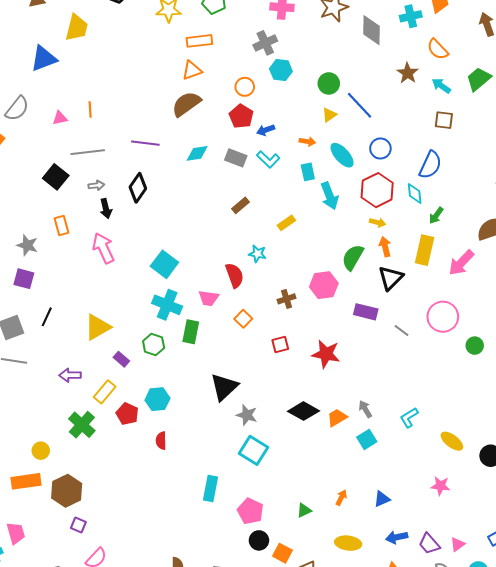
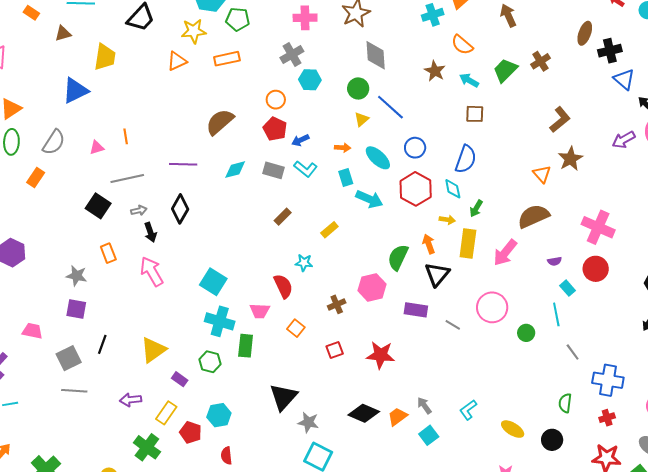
gray diamond: (371, 30) -> (376, 55), moved
orange triangle: (192, 70) -> (177, 61), moved
cyan arrow: (330, 196) -> (369, 199), turned -40
yellow arrow: (378, 222) -> (447, 220), moved

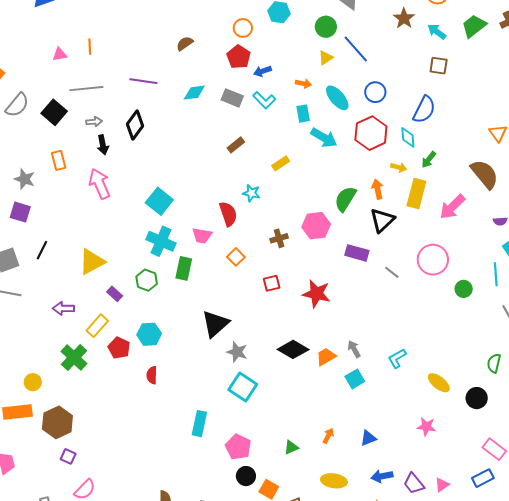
brown semicircle: (220, 122) -> (185, 43), size x0.6
gray semicircle: (54, 142) -> (17, 105), moved
brown semicircle: (533, 216) -> (485, 174), turned 68

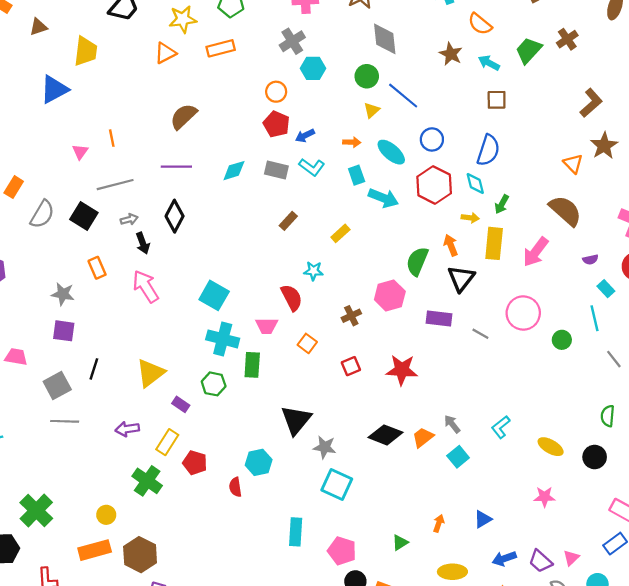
brown semicircle: (185, 43) -> (184, 116), moved, size x1.5
pink triangle: (60, 54) -> (80, 152), turned -35
cyan hexagon: (149, 334) -> (259, 462), moved

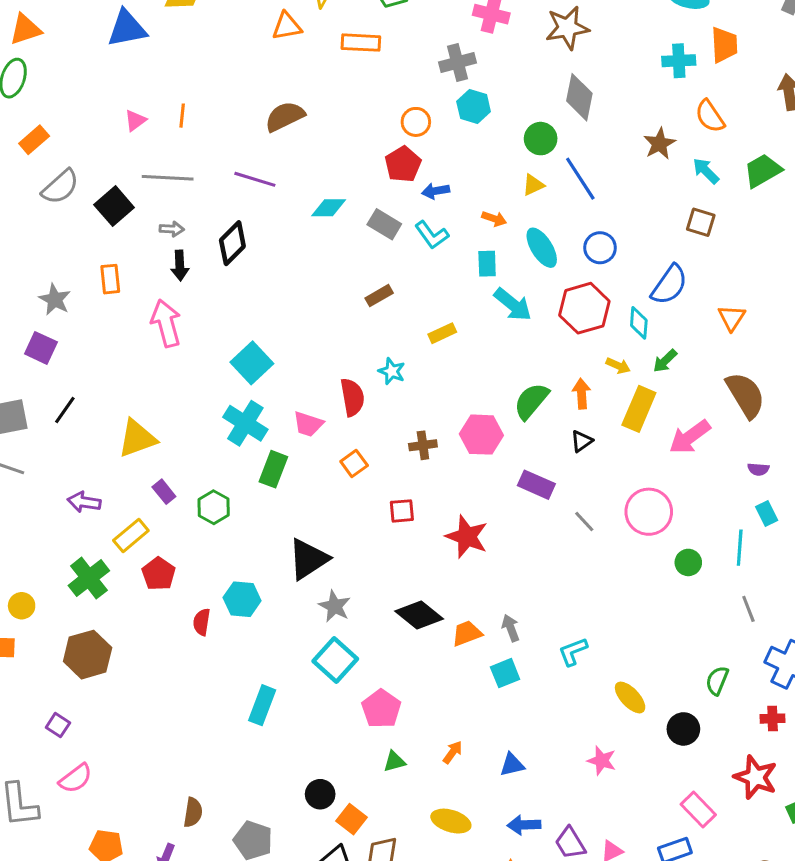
orange triangle: (573, 164) -> (732, 318), moved
black triangle: (461, 278) -> (582, 441), size x0.6
green hexagon: (214, 384) -> (214, 507), moved
pink pentagon: (342, 551) -> (381, 709), moved
brown hexagon: (140, 555) -> (88, 655), moved

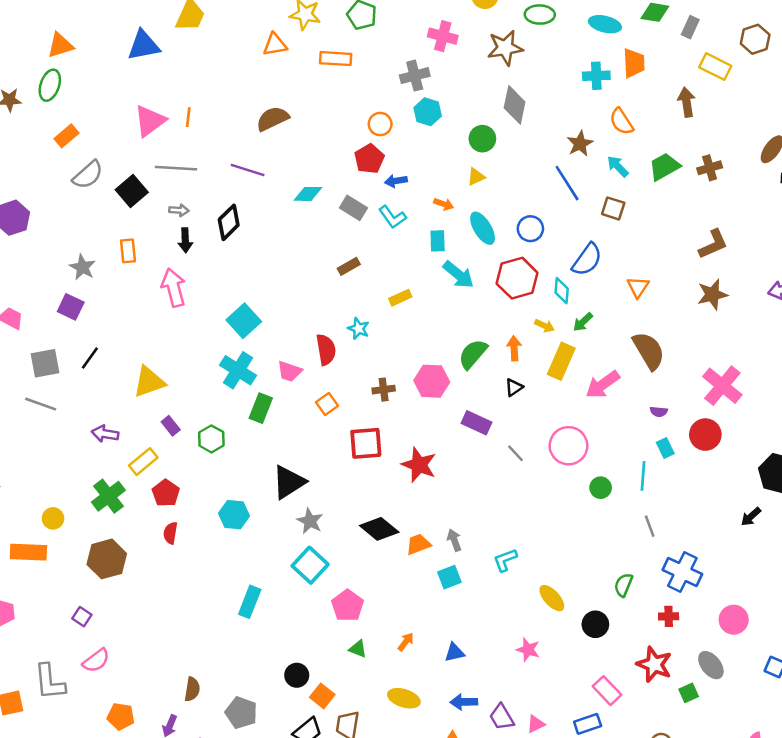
pink triangle: (135, 120) -> (150, 121), size x1.8
blue line: (580, 179) -> (567, 183), moved
red square: (402, 511) -> (366, 443), size x1.6
red semicircle: (202, 622) -> (170, 533), moved
green triangle: (394, 761) -> (358, 649), turned 36

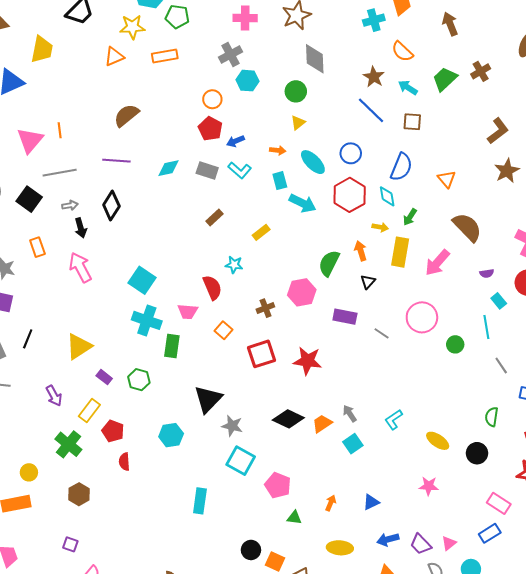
purple arrow: (105, 434) -> (54, 396), turned -115
brown hexagon: (107, 559) -> (79, 494), size x0.7

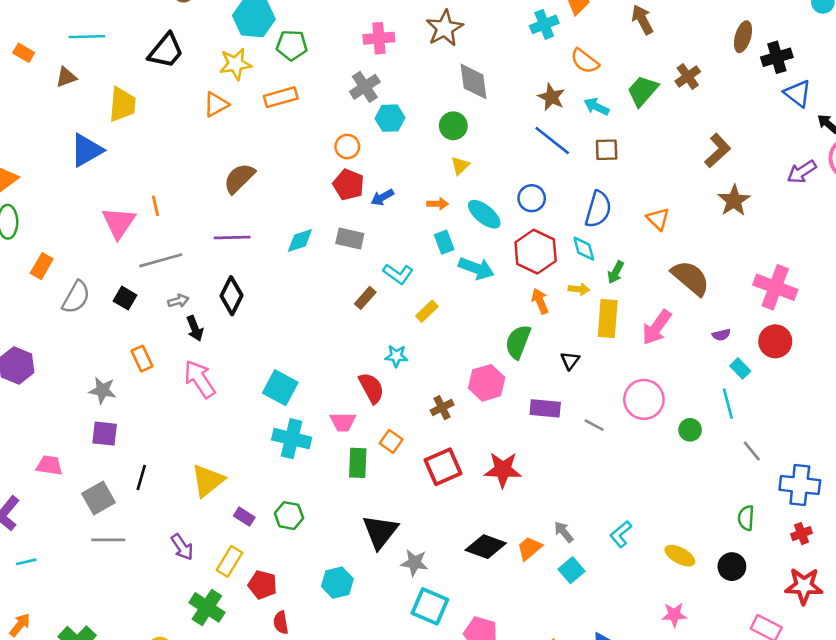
cyan L-shape: (240, 170) -> (398, 274), moved
black square: (29, 199) -> (125, 298), size x0.7
orange arrow: (361, 251) -> (540, 301), moved
green rectangle: (172, 346) -> (358, 463), moved

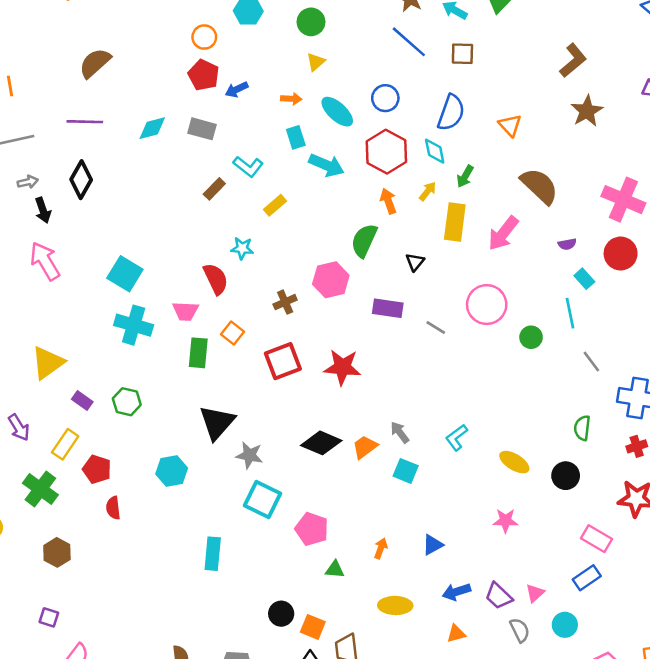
yellow arrow: (579, 289) -> (428, 191), turned -60
cyan square: (572, 570) -> (406, 471), turned -30

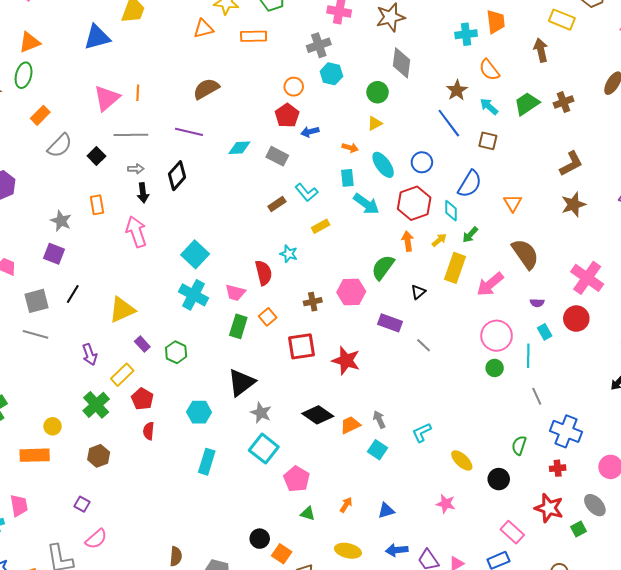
pink circle: (487, 305) -> (497, 336), moved
cyan rectangle: (213, 554) -> (207, 462), moved

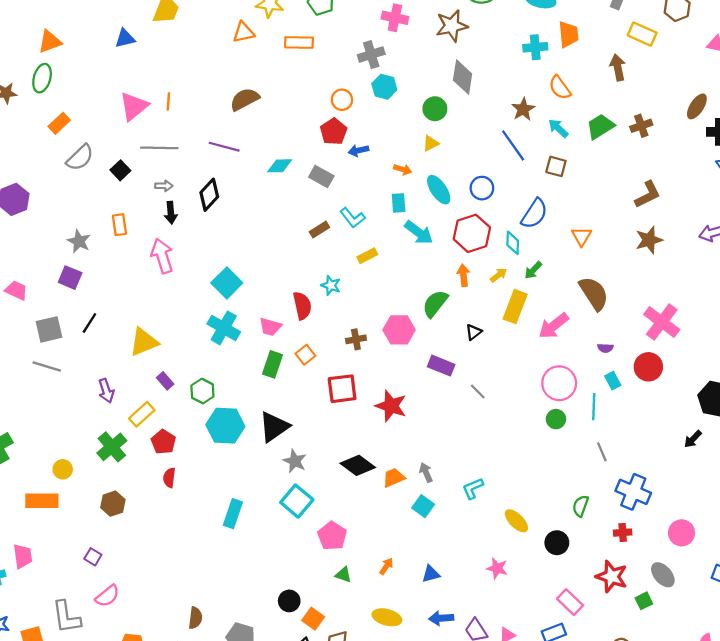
blue triangle: (97, 37) -> (125, 38), size x0.7
cyan hexagon: (199, 412) -> (225, 426), moved, size x1.4

